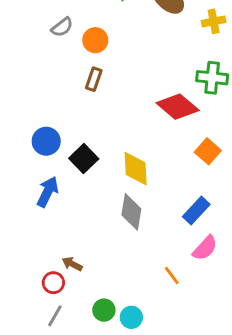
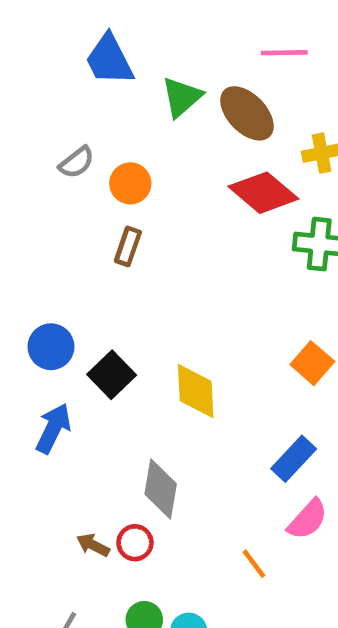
red diamond: (178, 107) -> (263, 193), moved
gray diamond: (131, 212) -> (161, 489), moved
red circle: (53, 283) -> (135, 543), moved

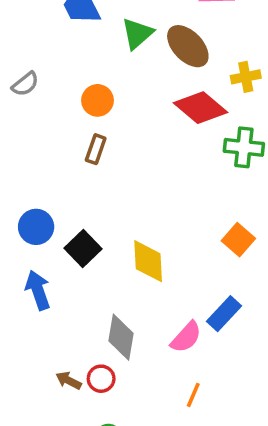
gray semicircle: (77, 162) -> (25, 84), moved
blue arrow: (53, 428) -> (38, 290), turned -45
pink semicircle: (308, 519) -> (186, 337), moved
orange line: (254, 564) -> (193, 395), turned 60

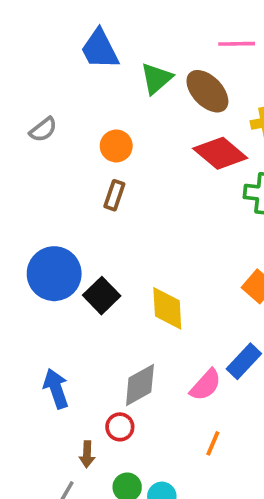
blue circle: (36, 227) -> (54, 274), size x1.5
blue arrow: (38, 290) -> (56, 389), moved
gray diamond: (121, 337) -> (140, 385), turned 51
brown arrow: (69, 380) -> (87, 454), moved, turned -115

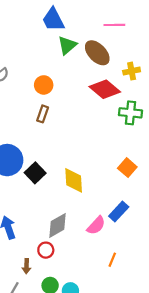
blue trapezoid: (100, 49) -> (53, 20), moved
orange line: (213, 443) -> (112, 260), moved

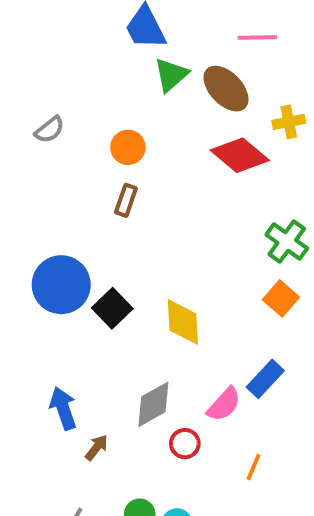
green cross: (130, 113) -> (287, 242), moved, turned 30
red circle: (46, 250) -> (185, 444), moved
brown arrow: (26, 266) -> (97, 447), moved, turned -144

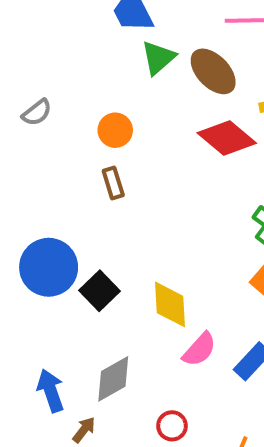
brown rectangle: (126, 200) -> (113, 183), turned -36
gray diamond: (153, 404) -> (113, 379), moved
pink semicircle: (224, 404) -> (199, 349), moved

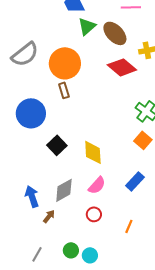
gray semicircle: (37, 113) -> (25, 54), size x1.8
orange circle: (115, 130) -> (65, 63), size x1.8
blue circle: (49, 267) -> (31, 113), moved
pink semicircle: (199, 349) -> (97, 185), moved

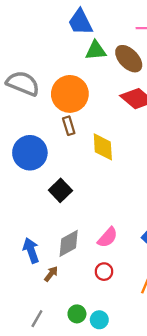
green triangle: (87, 26) -> (96, 50), turned 36
gray semicircle: (25, 54) -> (23, 83), turned -120
yellow diamond: (93, 152) -> (103, 147), moved

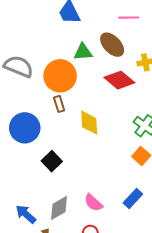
green triangle: (96, 50) -> (83, 52), moved
pink semicircle: (108, 237) -> (93, 203), turned 90
blue arrow: (31, 250) -> (26, 214), turned -30

